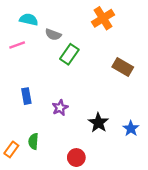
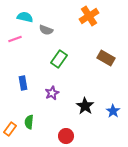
green rectangle: (69, 54) -> (59, 59), moved

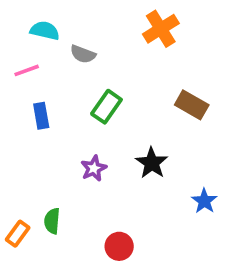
blue rectangle: (23, 83) -> (41, 116), moved
black star: (85, 106) -> (152, 163), moved

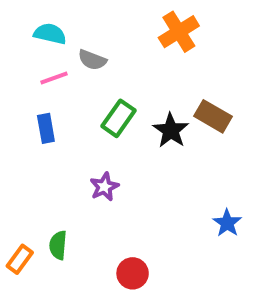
pink line: (27, 70) -> (54, 78), moved
black star: (152, 163) -> (171, 130), moved

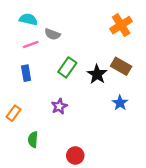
orange cross: (179, 32) -> (121, 25), moved
blue star: (227, 223) -> (120, 103), moved
orange rectangle: (20, 259) -> (13, 113), moved

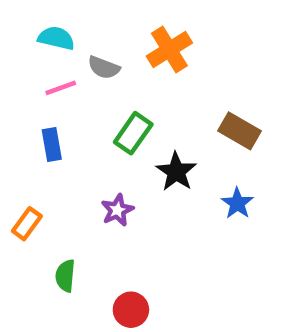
orange cross: (121, 25) -> (169, 49), moved
black star: (97, 74) -> (176, 172), moved
red circle: (75, 156) -> (131, 310), moved

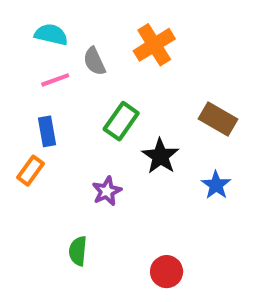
gray semicircle: (104, 68) -> (94, 61), turned 44
orange rectangle: (27, 224) -> (30, 171), moved
green semicircle: (65, 276) -> (78, 251), moved
red circle: (131, 310) -> (167, 272), moved

